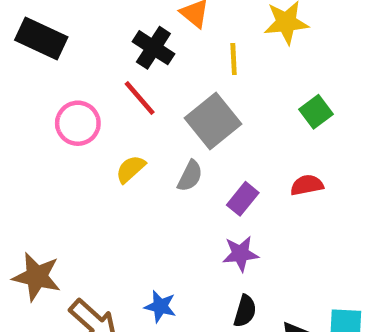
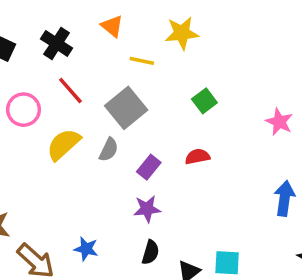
black cross: (153, 48) -> (57, 43), moved
yellow line: (234, 59) -> (142, 61), turned -75
yellow semicircle: (131, 169) -> (63, 144), size x1.5

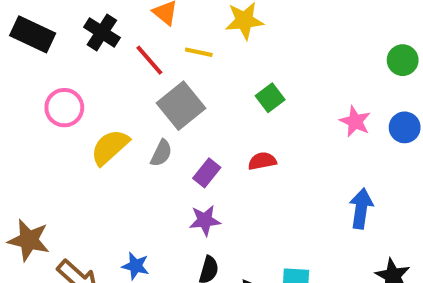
red line: (70, 90) -> (149, 60), moved

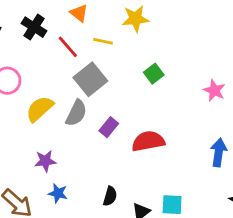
gray semicircle: (161, 153) -> (76, 113), size x1.4
red semicircle: (262, 161) -> (148, 141), moved, size x1.6
purple star: (205, 220) -> (45, 161), moved

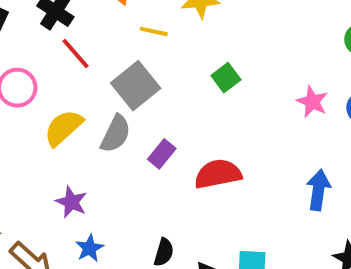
red line: (68, 47) -> (75, 54), moved
purple star: (45, 161) -> (71, 202), turned 30
blue star: (58, 193) -> (90, 248), turned 30

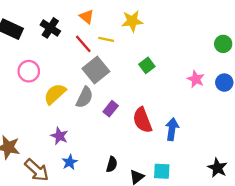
red line: (75, 54) -> (83, 44), moved
red semicircle: (218, 174) -> (142, 120), turned -100
blue arrow: (318, 190) -> (172, 129), moved

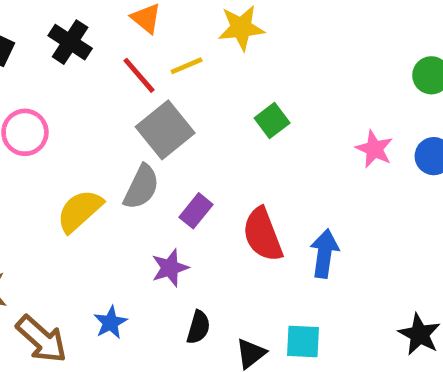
yellow line: (106, 39) -> (187, 66), turned -35
yellow semicircle: (55, 94) -> (80, 211), moved
purple star: (59, 136) -> (170, 268), moved, turned 30

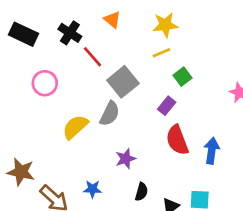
yellow line: (187, 66) -> (161, 53), moved
red line: (139, 75) -> (92, 57), moved
purple rectangle: (196, 211) -> (167, 106), moved
blue star: (110, 322) -> (92, 189), turned 30

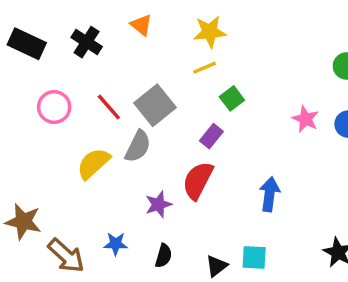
red line: (92, 57) -> (109, 107), moved
red semicircle: (177, 140) -> (198, 181), moved, turned 48
black semicircle: (141, 192) -> (164, 256), moved

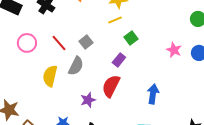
gray square: (155, 105) -> (86, 42), size x0.6
yellow semicircle: (93, 163) -> (50, 76), turned -35

